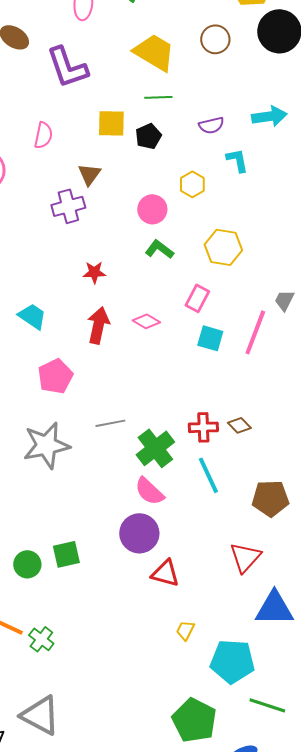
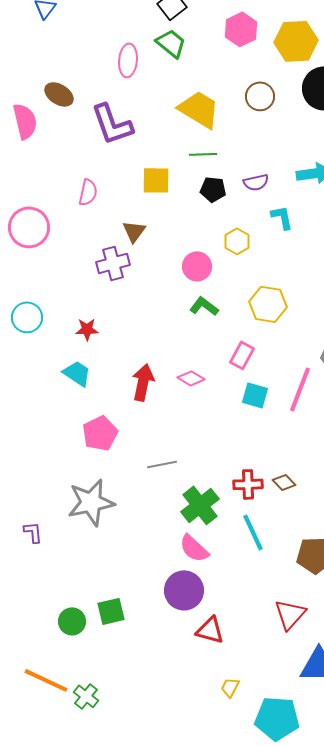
black pentagon: (148, 136) -> (213, 189), moved, turned 30
red star: (94, 272) -> (87, 329), moved
gray line: (110, 423) -> (162, 464), moved

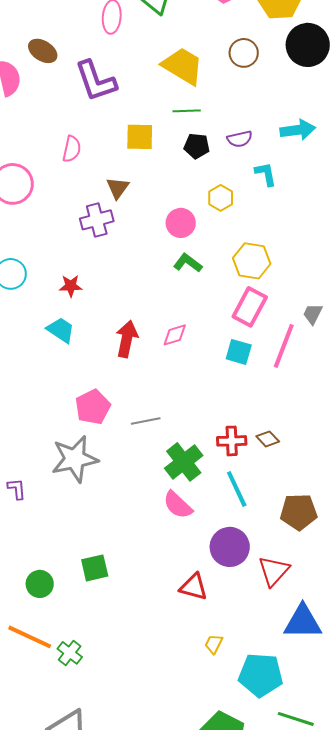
pink rectangle: (242, 355) -> (250, 307), moved, size x1.4
pink diamond: (191, 378) -> (175, 335), turned -48
pink pentagon: (100, 433) -> (93, 407), moved
purple circle: (184, 590) -> (230, 547), moved
green circle: (72, 621) -> (40, 584), moved

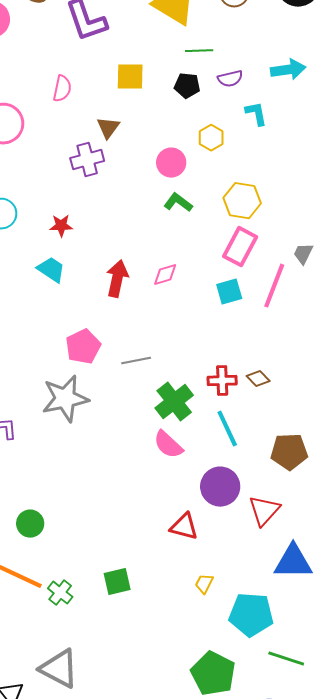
green line: (187, 111) -> (199, 51), moved
cyan square: (239, 352) -> (229, 292), turned -32
green square: (95, 568) -> (117, 582), moved

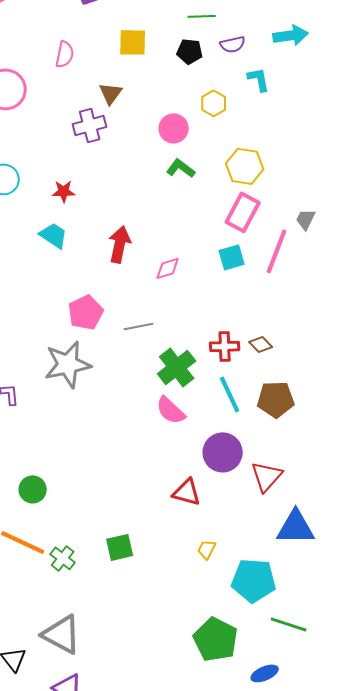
pink diamond: (165, 275) -> (168, 268), moved
brown pentagon: (289, 452) -> (276, 399), moved

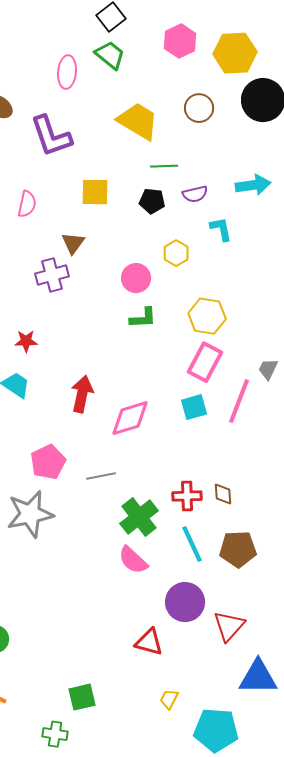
green L-shape: (181, 168) -> (143, 318), turned 140
pink diamond: (168, 268) -> (130, 418), size x1.6
brown diamond: (261, 344) -> (223, 494), turned 40
green cross: (63, 558) -> (55, 734), moved, turned -30

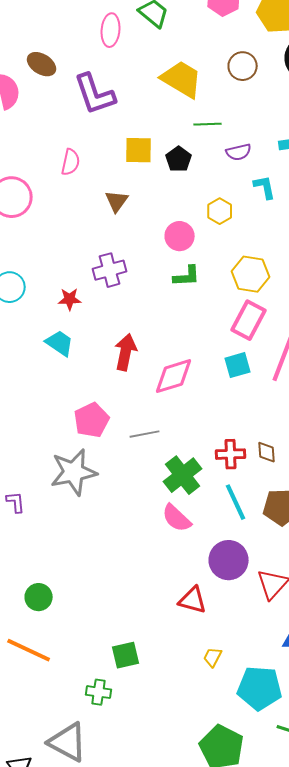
black pentagon: (152, 201) -> (179, 159), moved, turned 30
purple cross: (52, 275) -> (110, 270), moved

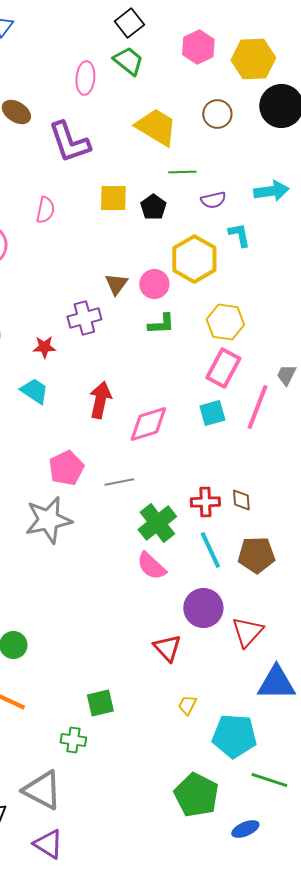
brown triangle: (117, 201) -> (116, 284), moved
yellow hexagon: (220, 211) -> (194, 259), size x1.8
red triangle: (193, 600) -> (167, 648), turned 32

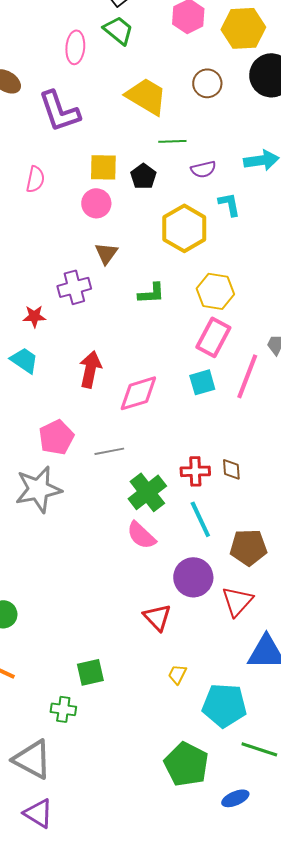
pink circle: (154, 284) -> (96, 203), moved
brown pentagon: (256, 555) -> (248, 547), moved

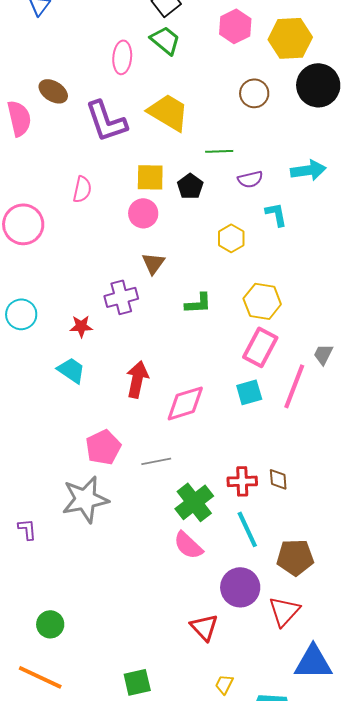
yellow trapezoid: (146, 96) -> (168, 112), moved
yellow hexagon: (184, 228) -> (231, 238), size x0.6

